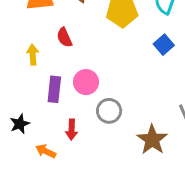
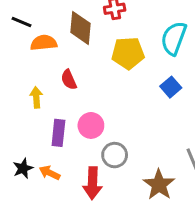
red arrow: (72, 130) -> (92, 183), moved, size x1.5
orange arrow: (46, 151) -> (50, 173), moved

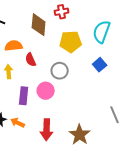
orange semicircle: (44, 43) -> (14, 46), moved
gray circle: (115, 155) -> (60, 71), moved
brown star: (159, 185) -> (80, 135), moved

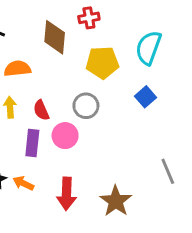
red semicircle: (31, 60) -> (41, 110), moved

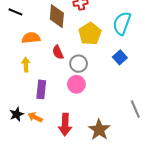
yellow pentagon: (102, 63) -> (90, 34), turned -30
red semicircle: (41, 110) -> (58, 52), moved
pink circle: (65, 136) -> (76, 84), moved

